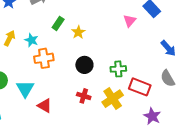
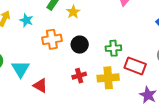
orange cross: (44, 58) -> (52, 39), moved
red cross: (84, 96) -> (79, 76), turned -32
yellow cross: (113, 99) -> (108, 78), turned 30

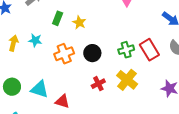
red rectangle: (135, 66) -> (149, 50), moved, turned 50
cyan triangle: (21, 69) -> (40, 89), turned -30
yellow cross: (108, 78) -> (127, 80), turned -35

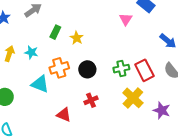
yellow cross: (127, 80) -> (133, 98), moved
cyan triangle: (40, 89) -> (40, 84), moved
red triangle: (62, 101) -> (64, 115), moved

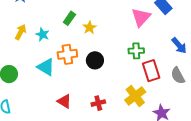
pink triangle: (126, 19) -> (141, 17), size x1.5
green cross: (121, 69) -> (136, 51), moved
red cross: (91, 100) -> (98, 103), moved

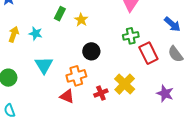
orange cross: (67, 54) -> (76, 76), moved
cyan triangle: (46, 67) -> (44, 65), turned 36
yellow cross: (135, 96) -> (125, 84), moved

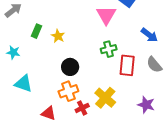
red rectangle: (148, 53) -> (127, 65), turned 35
cyan triangle: (44, 65) -> (23, 84), turned -36
orange cross: (76, 76) -> (68, 91), moved

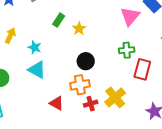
cyan star: (13, 52) -> (35, 47), moved

